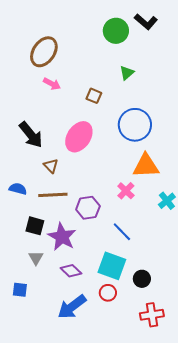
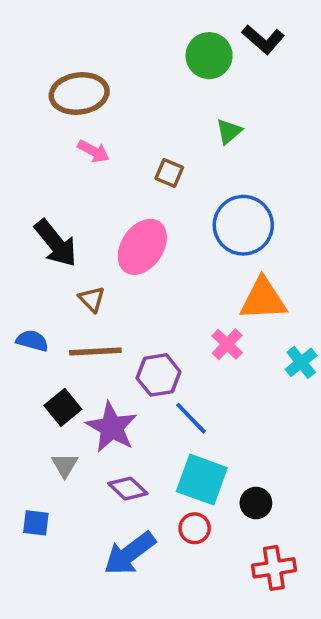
brown ellipse: (44, 52) -> (79, 94), turned 48
black square: (35, 226) -> (63, 407), turned 36
blue line: (122, 232) -> (191, 418), moved

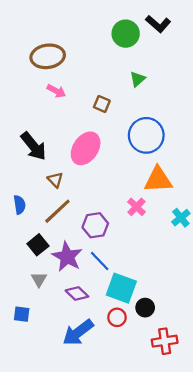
blue semicircle: (32, 341) -> (19, 205), turned 66
brown line: (95, 351) -> (57, 211), turned -40
blue line: (191, 418) -> (100, 261), moved
black circle: (256, 503) -> (145, 308), moved

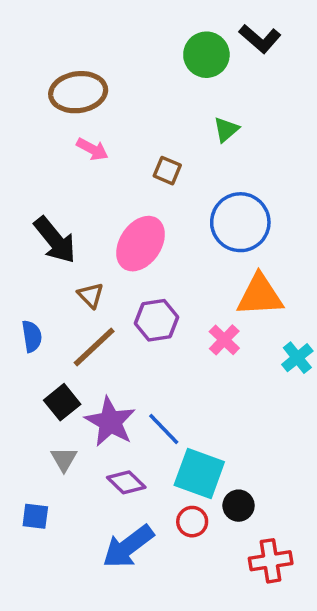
purple hexagon: (95, 225) -> (157, 320), moved

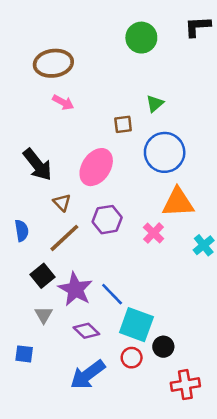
black L-shape: (260, 39) -> (198, 27), moved, turned 136
green triangle: (226, 130) -> (155, 104), moved
brown square: (167, 171) -> (123, 124), moved, turned -30

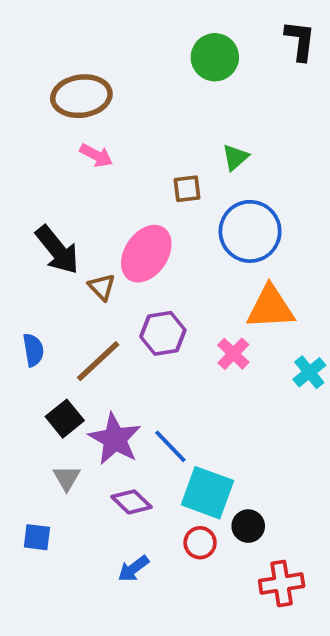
black L-shape: (198, 27) -> (300, 41), turned 100
brown triangle: (62, 203) -> (102, 287), moved
blue arrow: (88, 375) -> (133, 569), size x0.6

